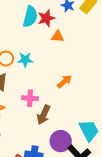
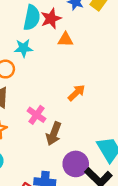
cyan star: (25, 60) -> (23, 48), moved
pink cross: (30, 98) -> (37, 115), turned 35

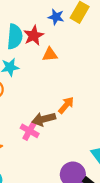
brown arrow: (54, 134) -> (44, 119), moved, turned 60

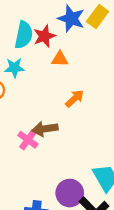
blue star: (56, 17) -> (71, 19), size x1.5
orange arrow: (66, 105) -> (75, 98), moved

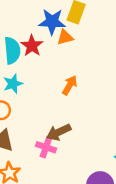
orange triangle: (60, 59) -> (65, 37), moved
orange arrow: (75, 98) -> (70, 85), moved

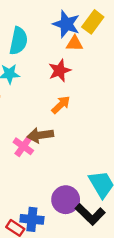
red star: (32, 46) -> (60, 71), moved
orange arrow: (70, 85) -> (61, 105), moved

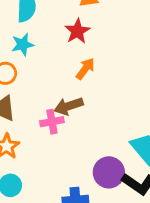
pink cross: (23, 146) -> (52, 122), turned -36

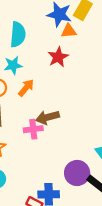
orange arrow: (85, 69) -> (26, 88), moved

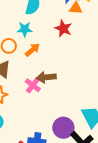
red star: (58, 57) -> (63, 28), turned -30
pink cross: (33, 129) -> (33, 85), turned 35

